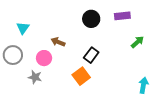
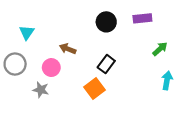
cyan arrow: (143, 85) -> (167, 80), moved

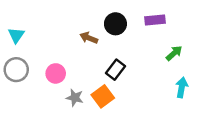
cyan triangle: (27, 32) -> (16, 35), moved
brown arrow: (68, 49) -> (89, 38), moved
gray star: (41, 90) -> (75, 98), moved

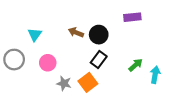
black circle: (115, 24) -> (99, 35), moved
cyan triangle: (16, 35) -> (35, 35), moved
green arrow: (174, 53) -> (136, 65), moved

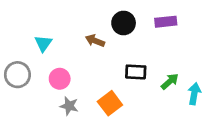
black circle: (99, 35) -> (124, 23), moved
black rectangle: (99, 60) -> (136, 72), moved, turned 56
gray star: (64, 83) -> (69, 106), moved

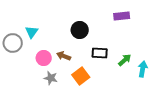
black circle: (124, 23) -> (80, 30), moved
brown arrow: (95, 41) -> (64, 56), moved
gray circle: (17, 75) -> (13, 43), moved

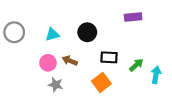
cyan triangle: (32, 32) -> (52, 34), moved, turned 40
gray circle: (13, 43) -> (14, 32), moved
orange square: (81, 76) -> (101, 82), moved

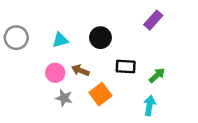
purple rectangle: (133, 17) -> (153, 20), turned -42
cyan arrow: (156, 75) -> (149, 105), moved
orange square: (101, 82) -> (100, 94), moved

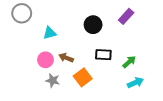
gray circle: (16, 38) -> (22, 13), moved
black circle: (100, 38) -> (93, 25), moved
cyan arrow: (149, 105) -> (135, 83), moved, turned 56

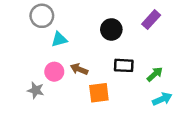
gray circle: (22, 13) -> (42, 16), moved
orange square: (83, 77) -> (99, 93), turned 30
gray star: (53, 80) -> (36, 90), moved

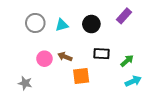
gray circle: (42, 16) -> (35, 23), moved
cyan triangle: (59, 39) -> (62, 25), moved
gray star: (36, 90) -> (25, 83), moved

